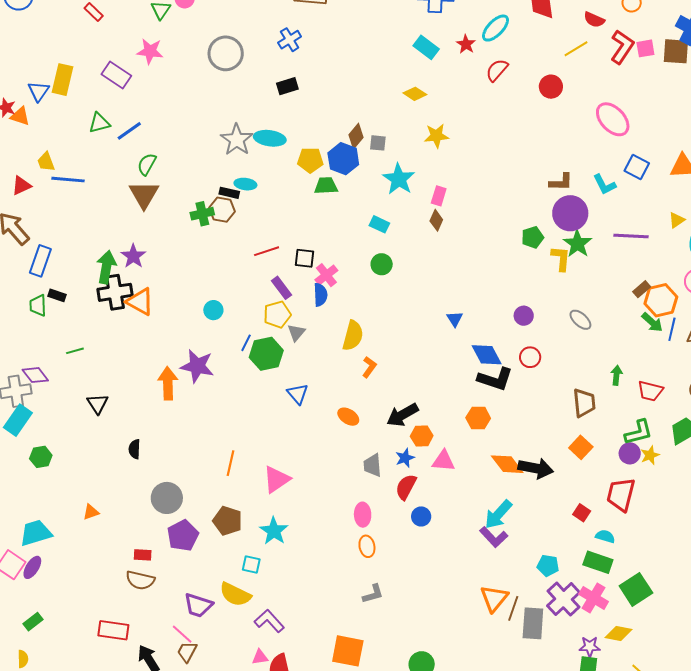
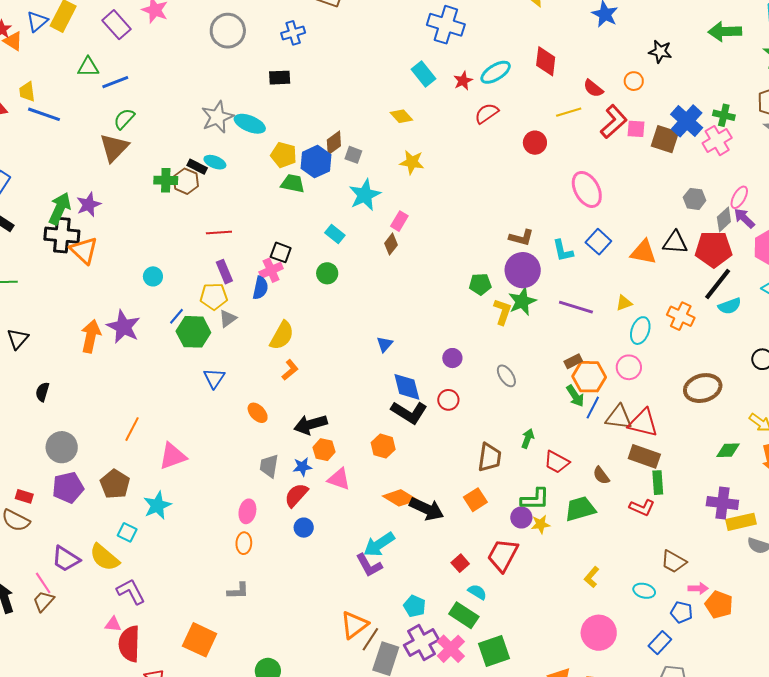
black square: (305, 258) -> (281, 252), moved
orange diamond: (507, 464) -> (400, 498), turned -36

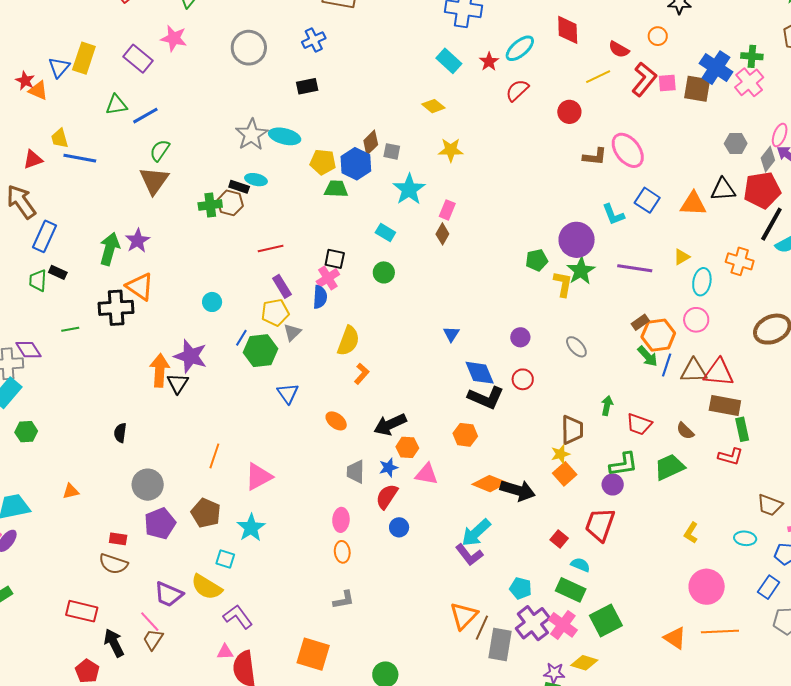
black cross: (62, 235) -> (116, 308), moved
brown L-shape: (521, 238) -> (595, 157), moved
black triangle: (18, 339) -> (178, 383), moved
yellow star: (541, 524) -> (560, 454), moved

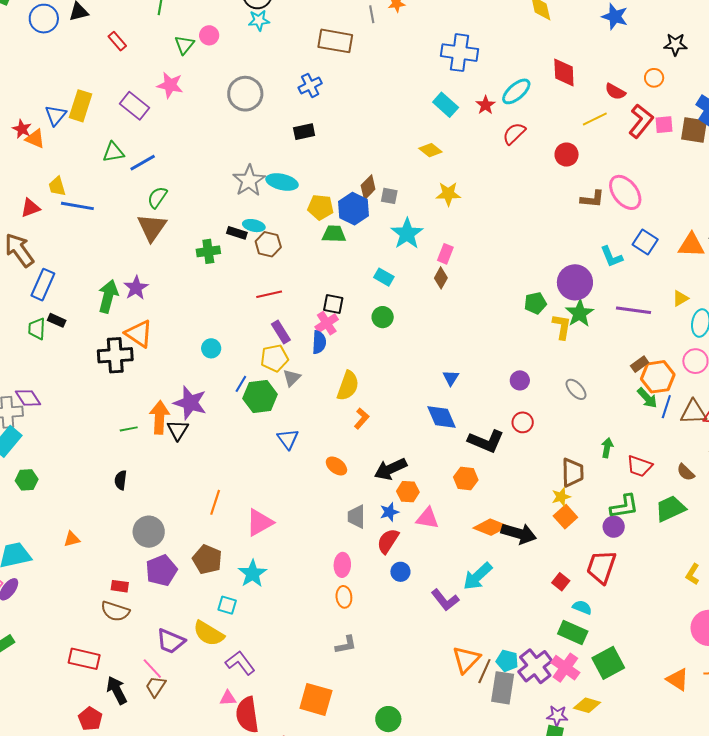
brown hexagon: (230, 203) -> (268, 244), moved
green line: (70, 329) -> (129, 429), moved
blue diamond: (480, 373) -> (442, 417), moved
purple L-shape: (469, 555) -> (445, 600), moved
cyan pentagon: (521, 588) -> (507, 661), moved

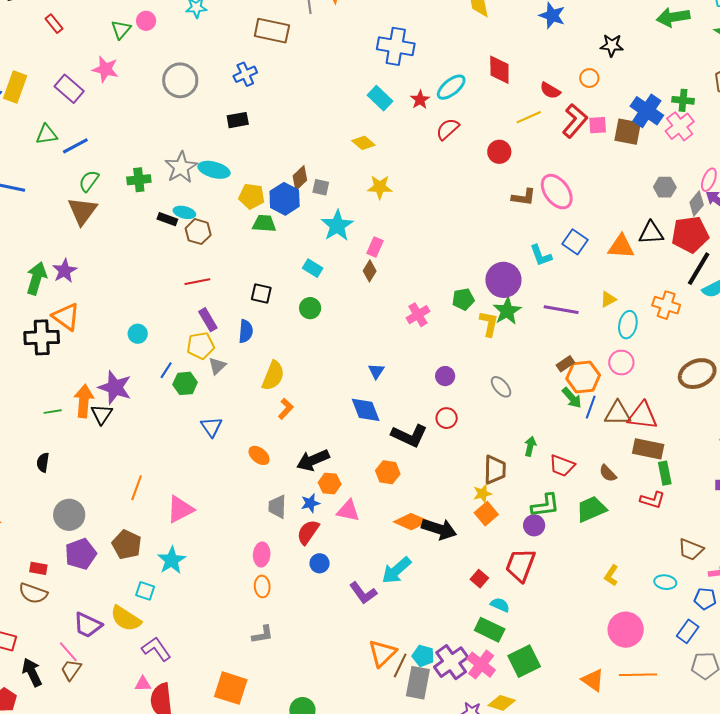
green cross: (208, 251) -> (139, 180), moved
pink cross: (327, 323) -> (418, 315), moved
green hexagon: (260, 396) -> (185, 383), size x0.7

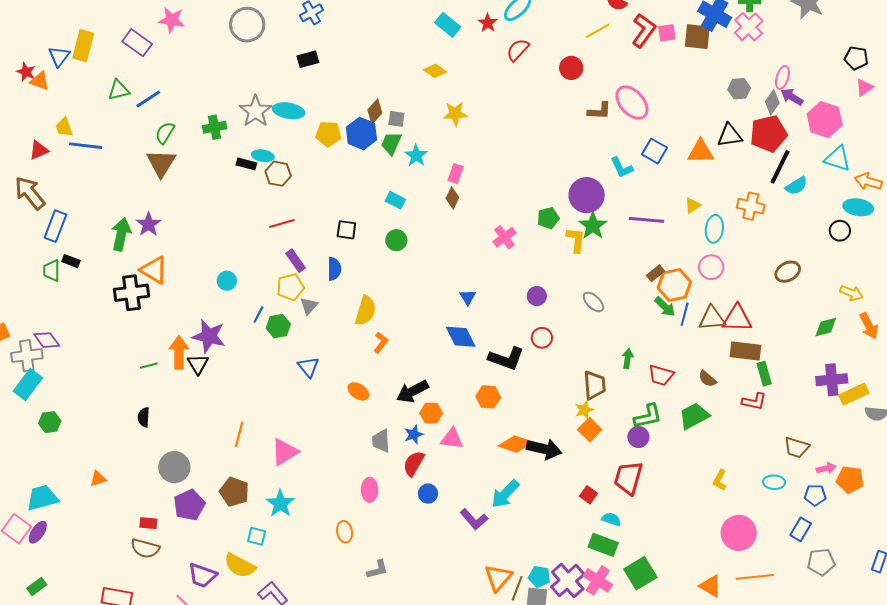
green trapezoid: (264, 224) -> (391, 143), moved, turned -65
cyan star: (337, 226) -> (416, 156), size x0.7
brown ellipse: (697, 374) -> (788, 272), size x0.7
orange ellipse: (262, 587) -> (345, 532), moved

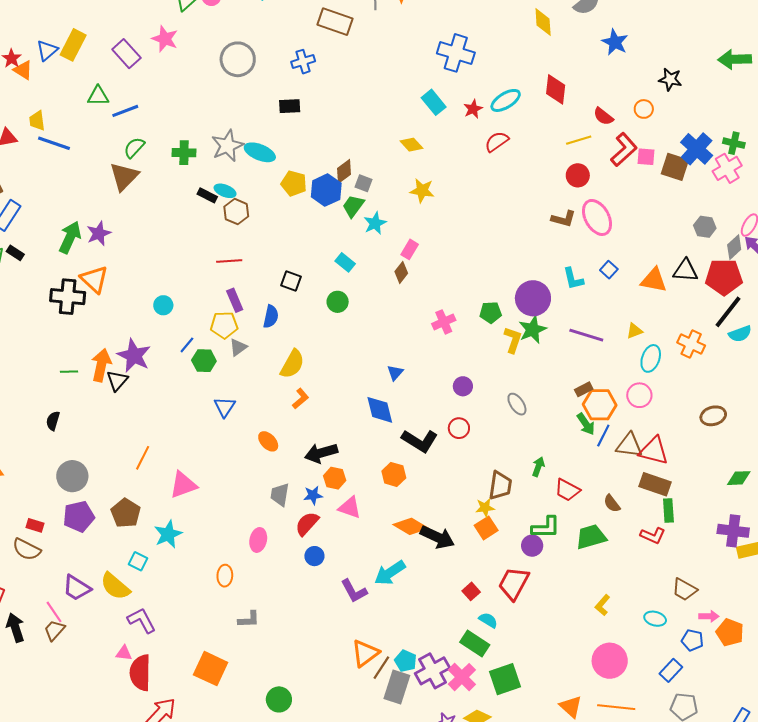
red circle: (571, 68) -> (578, 175), moved
blue square: (655, 151) -> (609, 270), size x0.7

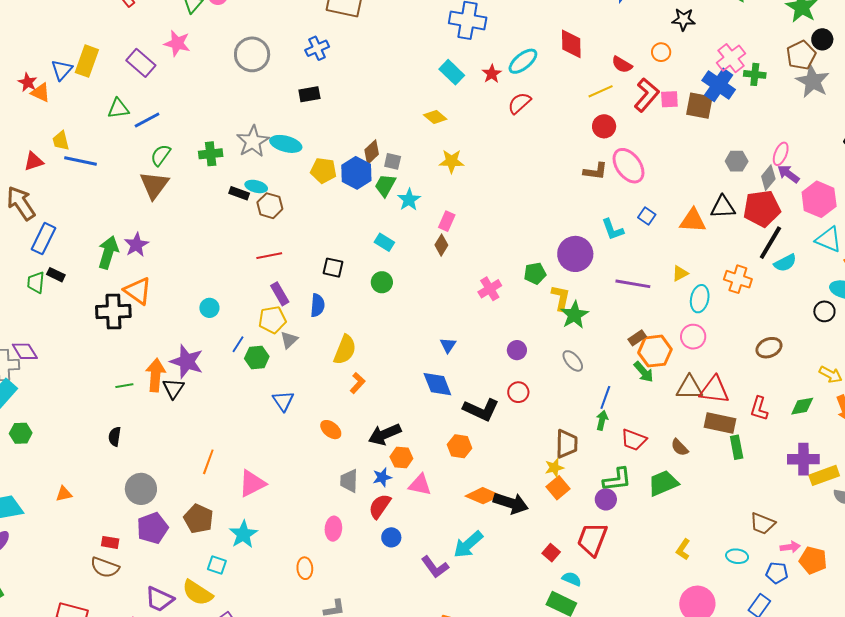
pink cross: (727, 168) -> (731, 58), moved
green star: (533, 330) -> (574, 315), moved
blue line: (603, 436) -> (605, 397), moved
red L-shape: (653, 536) -> (759, 409), moved, turned 90

